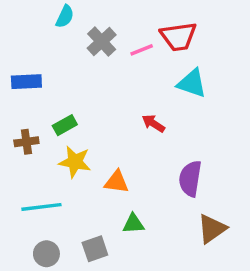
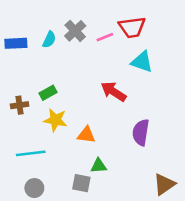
cyan semicircle: (65, 16) -> (49, 40), moved
blue rectangle: (26, 82) -> (16, 43), moved
red arrow: (153, 123) -> (114, 92), size x1.5
brown triangle: (212, 229) -> (164, 184), moved
gray square: (95, 249) -> (81, 183), moved, turned 30

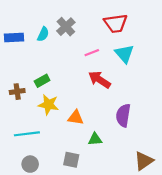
pink line: (105, 37) -> (92, 53), moved
cyan triangle: (142, 62) -> (124, 54), turned 30
green triangle: (99, 166) -> (95, 139), moved

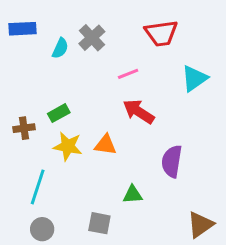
blue rectangle: (14, 37) -> (23, 29), moved
cyan triangle: (124, 54) -> (194, 78), moved, turned 36
orange triangle: (76, 118) -> (105, 145), moved
cyan line: (27, 134) -> (38, 187), turned -65

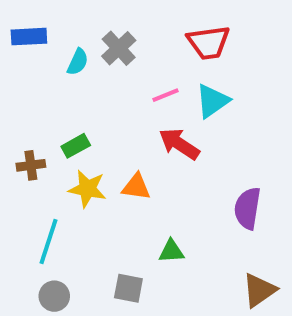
cyan triangle: (194, 78) -> (212, 101), moved
purple semicircle: (172, 161) -> (247, 208), moved

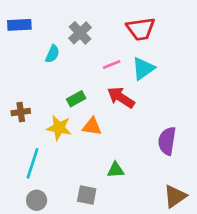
cyan semicircle: (78, 62) -> (52, 54), moved
green rectangle: (76, 146) -> (76, 99), moved

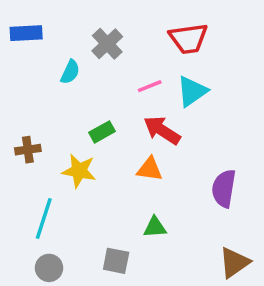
orange triangle: (92, 126) -> (150, 169), moved

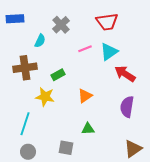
red arrow: (162, 130) -> (125, 74), moved
brown cross: (28, 150) -> (25, 68), moved, size x1.6
orange triangle: (150, 169) -> (85, 96), turned -42

